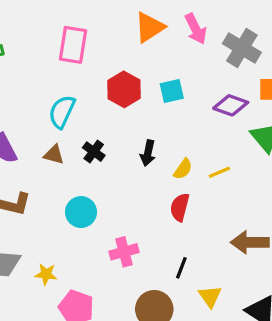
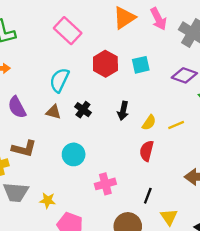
pink rectangle: (73, 45) -> (68, 31), turned -56

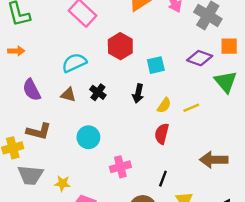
cyan square: (141, 65) -> (156, 65), moved
cyan semicircle: (59, 80) -> (74, 63), turned 40

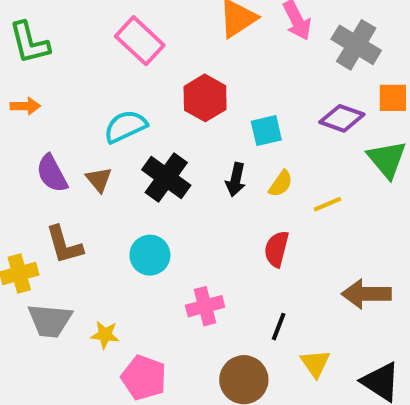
black cross: (98, 92) -> (166, 178), size x1.6
brown triangle: (68, 95) -> (99, 180), moved, turned 35
yellow semicircle: (164, 105) -> (281, 184), moved
brown L-shape: (39, 131) -> (64, 245), turned 60

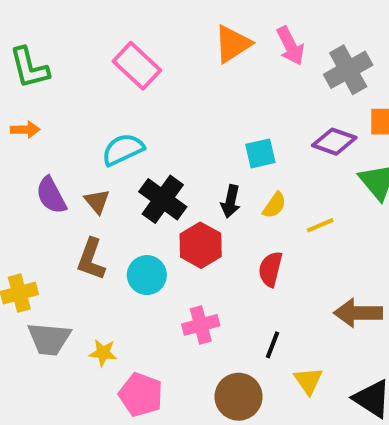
gray cross: (356, 45) -> (348, 70), turned 30
red hexagon: (205, 98) -> (201, 245), moved
brown L-shape: (64, 245) -> (91, 259), moved, turned 36

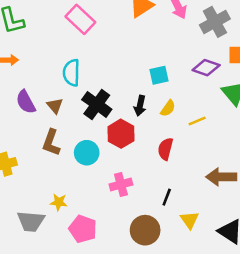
cyan semicircle: (123, 149) -> (71, 73), turned -64
gray trapezoid: (49, 339) -> (31, 221), moved

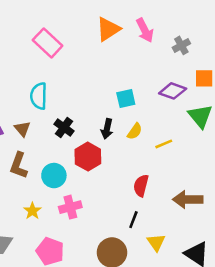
gray cross: (215, 22) -> (181, 45), size x0.6
black cross: (97, 104) -> (64, 128), size x0.7
red semicircle: (165, 149) -> (141, 186), moved
pink cross: (121, 184) -> (70, 207), moved
yellow star: (59, 202) -> (32, 211), moved, turned 30

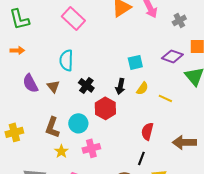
yellow line: (164, 144) -> (165, 98), turned 48
brown L-shape: (19, 165) -> (52, 127), moved

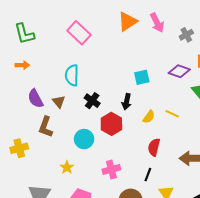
yellow semicircle: (142, 88) -> (149, 117), moved
brown L-shape: (52, 127) -> (46, 127), moved
pink cross: (91, 148) -> (111, 169), moved

